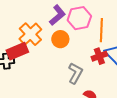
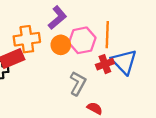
pink hexagon: (79, 18) -> (82, 40), moved
orange cross: (30, 34) -> (27, 39), turned 35

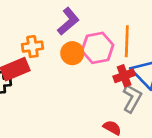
orange cross: (27, 39) -> (32, 47), size x0.7
gray L-shape: (78, 83) -> (132, 98), moved

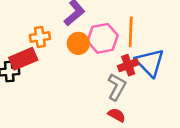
gray L-shape: (132, 98) -> (117, 87), moved

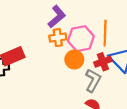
orange cross: (40, 37) -> (58, 38), moved
orange circle: (78, 43) -> (74, 60), moved

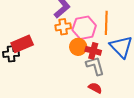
red cross: (103, 62) -> (93, 51), moved, turned 35
gray L-shape: (93, 80) -> (95, 66), turned -45

